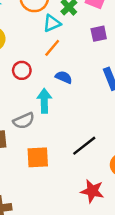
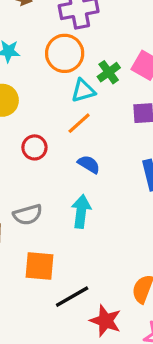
cyan arrow: (44, 101) -> (81, 211), moved
black line: (84, 146) -> (72, 297), moved

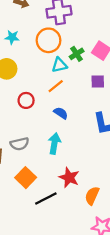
orange square: (39, 266) -> (26, 178), turned 36
red star: (106, 321) -> (69, 178), moved

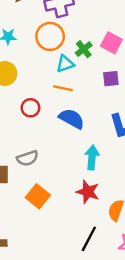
orange line: (56, 86) -> (63, 88), turned 56
blue semicircle: (61, 113) -> (72, 119), size x1.5
cyan arrow: (54, 143) -> (92, 158), moved
black line: (46, 198) -> (89, 239), moved, turned -30

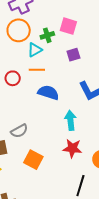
green cross: (84, 49) -> (47, 35), turned 32
red circle: (30, 108) -> (13, 78), moved

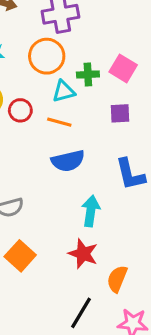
red circle: (13, 78) -> (20, 110), moved
blue semicircle: (48, 93) -> (68, 161), turned 135

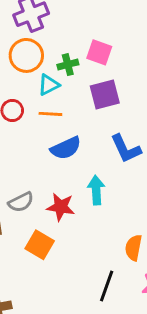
purple square: (120, 113) -> (105, 94), size x1.5
red star: (83, 254) -> (61, 207), moved

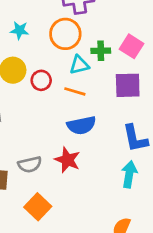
cyan arrow: (96, 190) -> (129, 174), moved
red star: (61, 207) -> (67, 160), moved

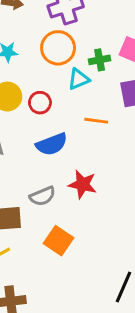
orange line: (75, 91) -> (96, 121), moved
blue semicircle: (81, 125) -> (52, 144), moved

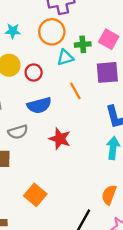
orange line: (96, 121) -> (75, 91), turned 48
gray semicircle: (42, 196) -> (18, 132), moved
orange square: (59, 241) -> (35, 195), moved

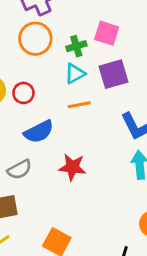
cyan triangle: (65, 57) -> (75, 74), moved
orange line: (75, 91) -> (79, 105), turned -60

